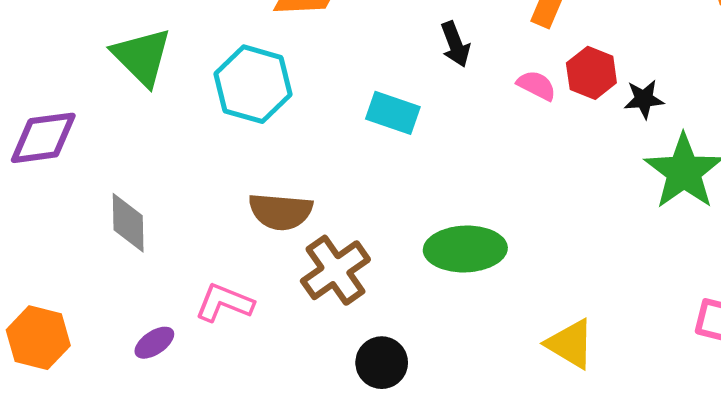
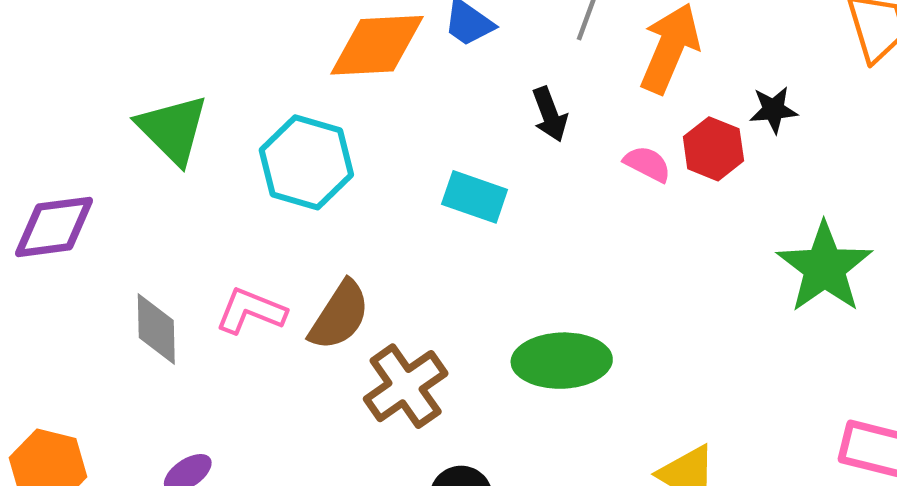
black star: (644, 99) -> (773, 110), moved
brown semicircle: (281, 212) -> (339, 316), turned -62
pink L-shape: (224, 303) -> (251, 311), moved

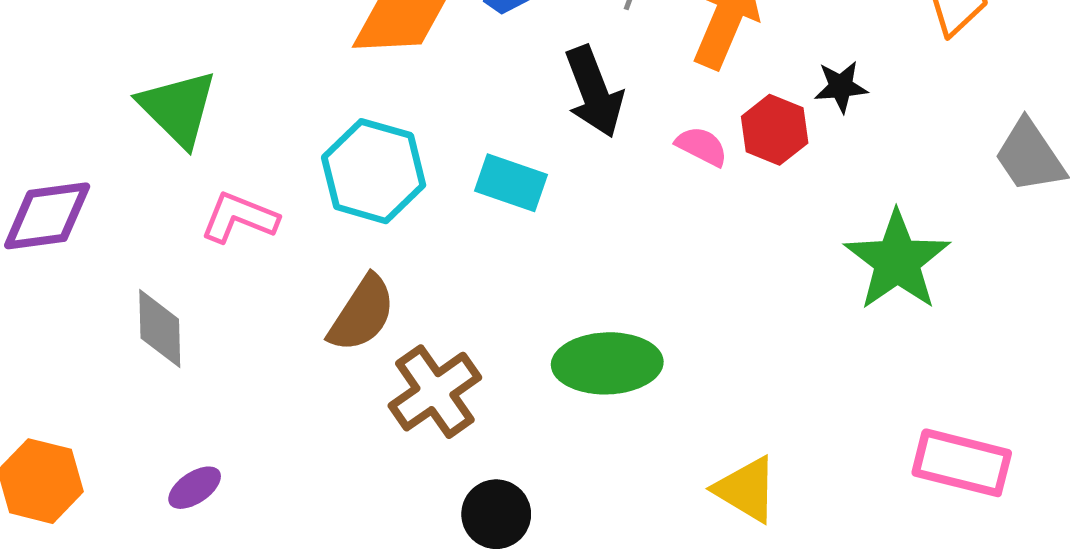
black arrow: (550, 114) -> (594, 92), size x1.5
cyan hexagon: (306, 162) -> (374, 171), moved
pink L-shape: (251, 311) -> (239, 218), moved

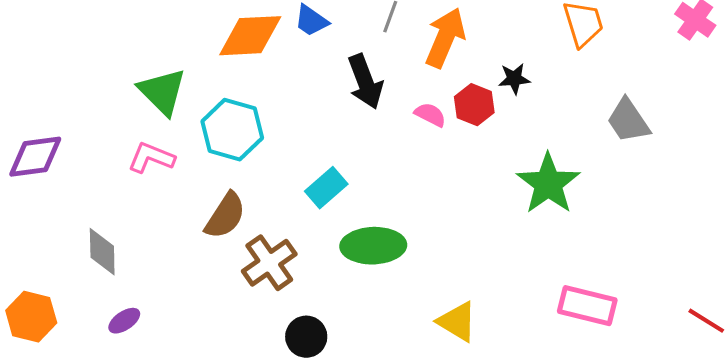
green triangle: (178, 108) -> (162, 92), moved
cyan rectangle: (511, 183) -> (326, 188), moved, turned -60
gray diamond: (160, 329) -> (102, 252), moved

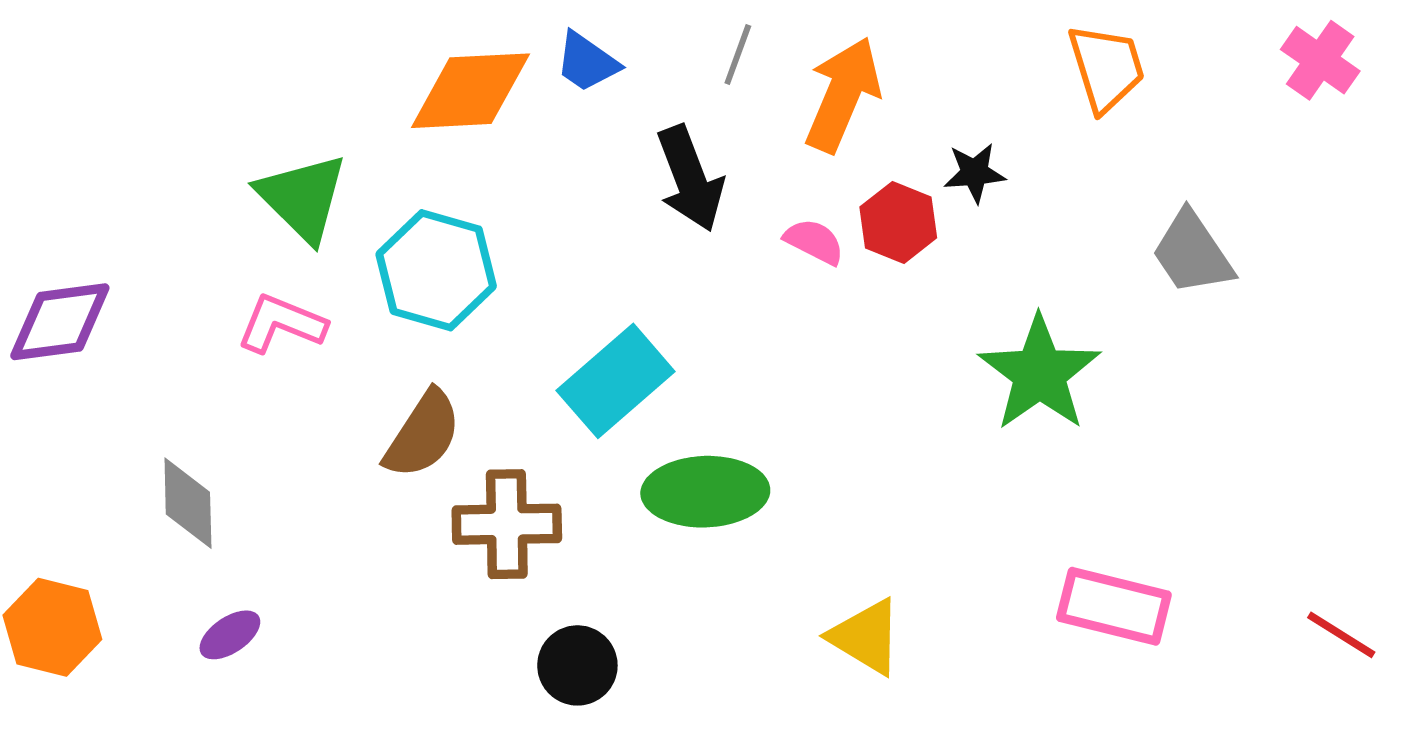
cyan rectangle: (326, 188) -> (616, 381), size x1.4
brown cross: (269, 263) -> (507, 524), turned 34

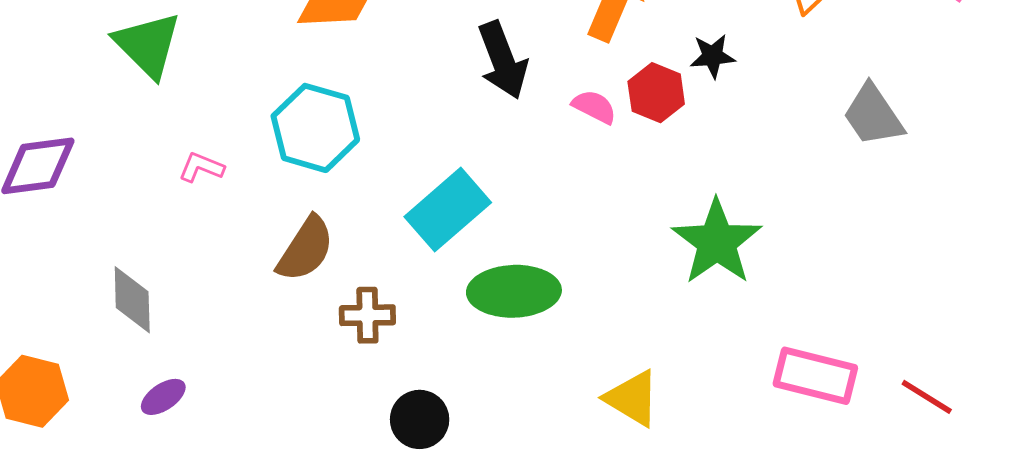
green triangle: (302, 198) -> (148, 45), moved
pink L-shape: (281, 324) -> (201, 167), size x0.7
green star: (1039, 373) -> (717, 242), moved
brown cross: (507, 524) -> (367, 315), size x0.7
red line: (1341, 635) -> (927, 397), moved

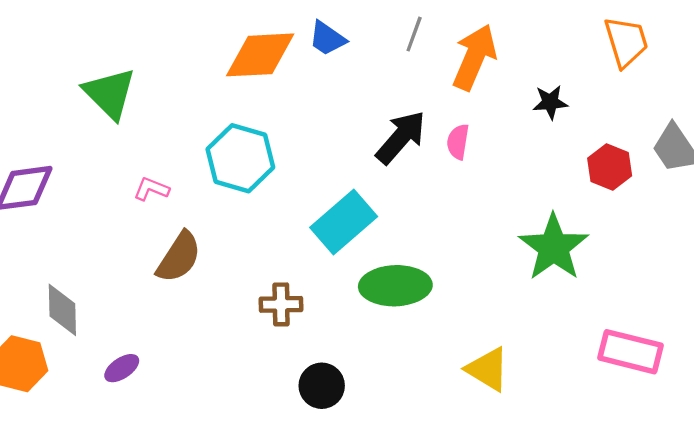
black arrow: (503, 60) -> (401, 137), moved, turned -118
red hexagon: (656, 93) -> (610, 167), moved
pink semicircle: (594, 107) -> (458, 142), turned -108
brown semicircle: (305, 249) -> (179, 257), moved
gray diamond: (132, 300) -> (62, 310), moved

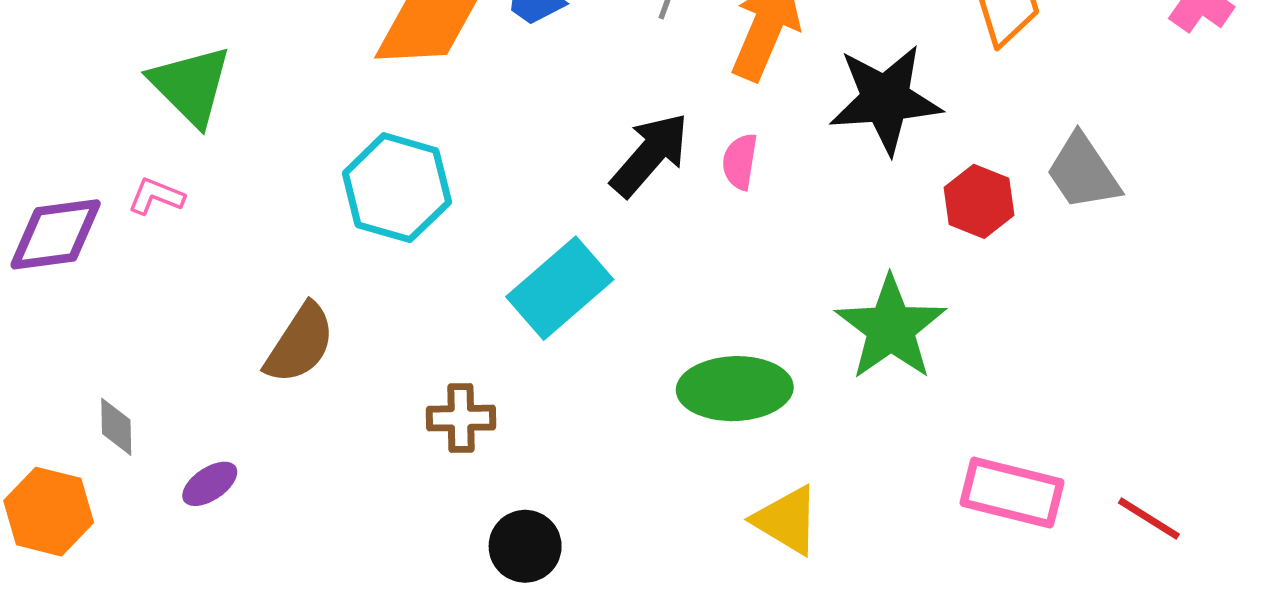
black star: (550, 102) -> (885, 99), size x2.0
pink L-shape: (151, 189) -> (156, 196), moved
green ellipse: (395, 286) -> (735, 389), moved
gray diamond: (62, 310) -> (116, 427), size x0.7
purple ellipse: (122, 368) -> (210, 484), moved

